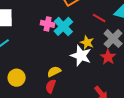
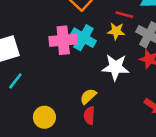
pink cross: (48, 24) -> (63, 40), size x1.5
yellow star: (87, 42) -> (116, 31), moved

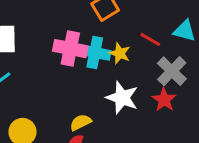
yellow star: (116, 31) -> (120, 53), moved
cyan cross: (83, 38) -> (95, 52), turned -35

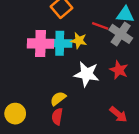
gray cross: (172, 71) -> (121, 34), moved

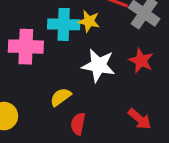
pink cross: (40, 44) -> (26, 47), moved
red semicircle: (57, 117) -> (78, 124), moved

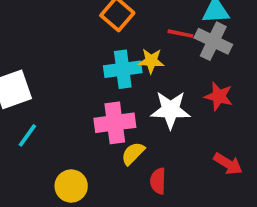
pink cross: (26, 47) -> (115, 123), moved

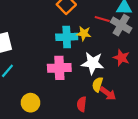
yellow semicircle: (133, 153) -> (97, 84), moved, turned -32
red arrow: (228, 164) -> (108, 93), moved

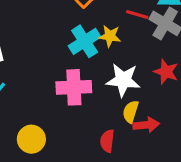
cyan cross: (67, 37) -> (85, 41), turned -30
red arrow: (108, 93) -> (146, 125), turned -42

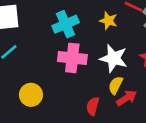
cyan cross: (85, 41) -> (66, 24), moved
red arrow: (146, 125) -> (127, 98), turned -36

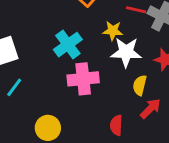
white star: (114, 58) -> (126, 52), moved
yellow semicircle: (116, 85) -> (140, 85), moved

